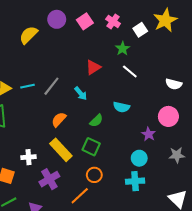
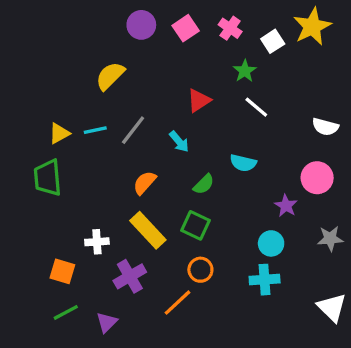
yellow semicircle: (29, 35) -> (110, 76), moved

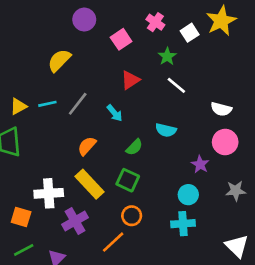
pink square: (186, 28) -> (121, 39), moved
white semicircle: (325, 127) -> (221, 109), moved
white cross: (97, 242) -> (49, 193), size x1.5

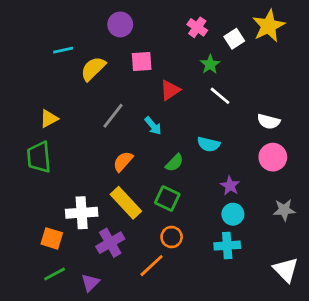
pink square: (121, 39) -> (142, 62), moved, turned 30
cyan line: (47, 104) -> (63, 50), moved
purple star: (200, 164) -> (230, 186), moved

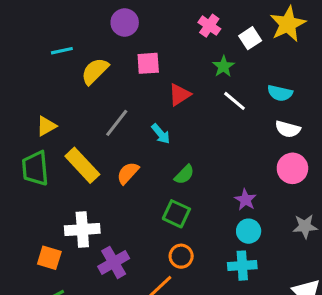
cyan semicircle: (209, 144) -> (280, 93), moved
yellow rectangle: (126, 203) -> (82, 165), moved

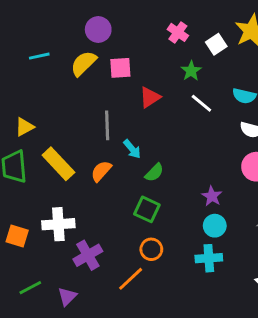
yellow semicircle: (95, 71) -> (83, 63), moved
gray line: (117, 123) -> (107, 125), moved, turned -40
cyan arrow: (161, 134) -> (132, 149), moved
orange square: (49, 258) -> (17, 236), moved

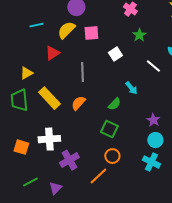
white square: (216, 44) -> (115, 54), moved
red triangle: (150, 97) -> (52, 53), moved
white line: (201, 103) -> (153, 66), moved
cyan arrow: (132, 149) -> (131, 88), moved
cyan cross: (209, 258) -> (151, 162), turned 30

